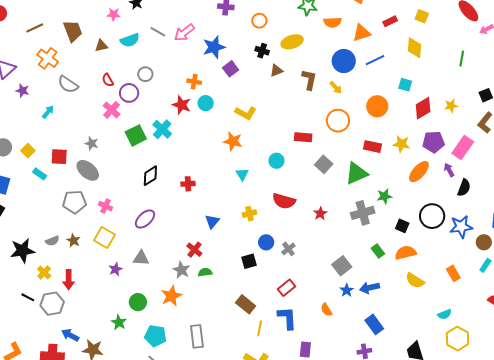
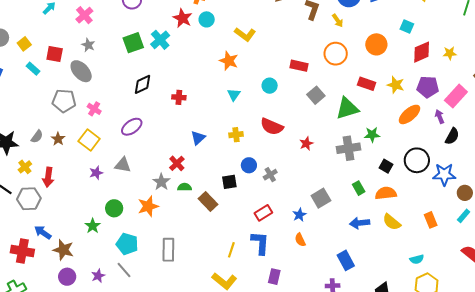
pink cross: (112, 110) -> (84, 15), moved
gray semicircle: (52, 241) -> (37, 137), turned -40
blue arrow: (370, 288) -> (360, 223), moved
blue star: (347, 290) -> (299, 215), moved
brown rectangle: (246, 304) -> (208, 201), moved

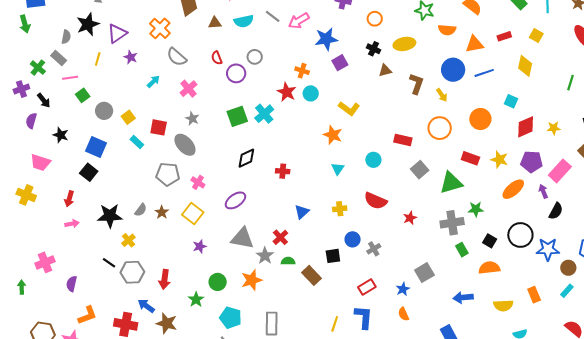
gray triangle: (123, 165) -> (242, 238), moved, size x1.4
red arrow: (48, 177) -> (164, 279), moved
green rectangle: (359, 188) -> (462, 250), moved
yellow semicircle: (392, 222) -> (503, 305), moved, turned -42

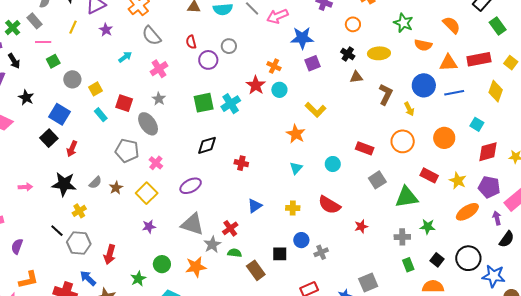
red rectangle: (504, 36) -> (479, 59), size x1.6
red arrow: (69, 199) -> (72, 149), moved
gray cross: (452, 223) -> (402, 237), size x0.7

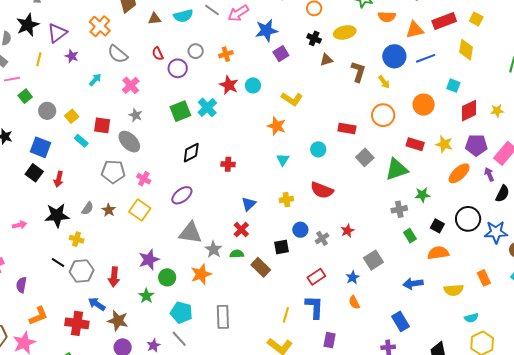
orange cross: (274, 66) -> (226, 54), moved, turned -32
yellow cross: (79, 211) -> (77, 239), turned -32
red star: (361, 226) -> (348, 231), moved
purple star: (149, 227) -> (149, 260), moved, size x1.5
red cross: (230, 228) -> (241, 230), moved

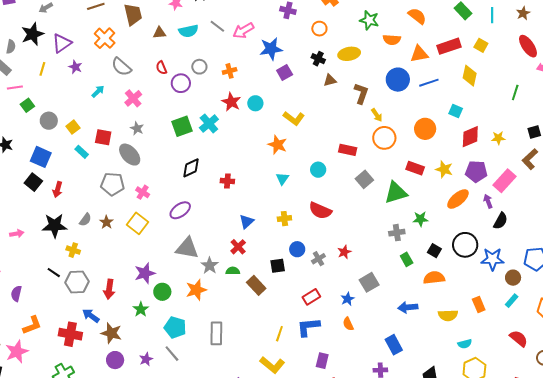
yellow arrow: (384, 82) -> (377, 115), moved
blue L-shape: (314, 307) -> (308, 327), turned -100

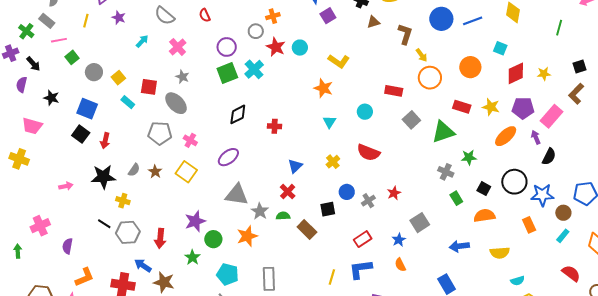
gray circle: (199, 67) -> (256, 31), moved
purple circle: (181, 83) -> (227, 47), moved
yellow cross: (284, 219) -> (333, 162), turned -32
gray cross: (397, 233) -> (446, 172), turned 35
orange rectangle: (479, 304) -> (529, 225), moved

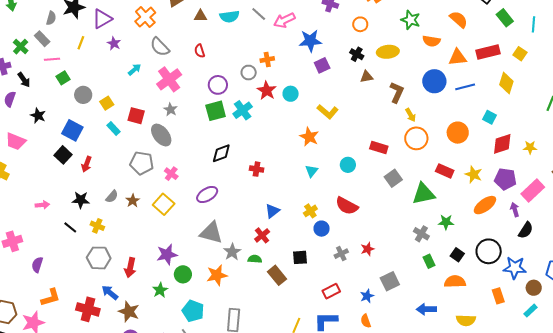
pink cross: (178, 47) -> (169, 79), size x1.4
black star: (103, 177) -> (81, 200), size x0.7
blue circle: (347, 192) -> (322, 229), moved
black line: (104, 224) -> (70, 227), moved

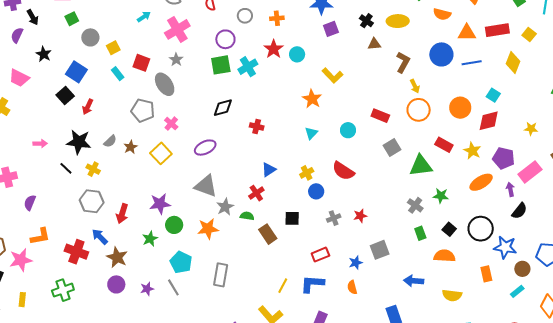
gray circle: (249, 73) -> (245, 16), moved
red diamond: (502, 144) -> (489, 121), moved
black star: (81, 200) -> (79, 142), size x1.4

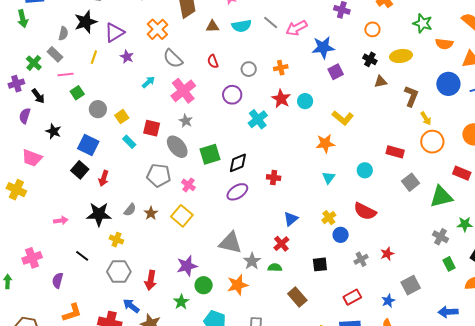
green square: (221, 65) -> (210, 154), moved
orange star: (312, 99) -> (325, 144), turned -30
purple ellipse: (205, 148) -> (237, 192), moved
black line: (66, 168) -> (82, 256), moved
brown rectangle: (268, 234) -> (297, 297), moved

